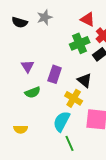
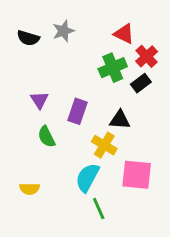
black triangle: (85, 80) -> (120, 120), turned -35
green semicircle: (33, 92) -> (47, 137), turned 84

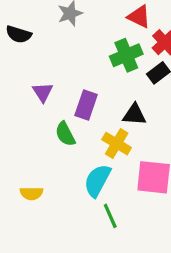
black semicircle: (28, 38) -> (19, 34), moved
green semicircle: (47, 137) -> (65, 134), moved

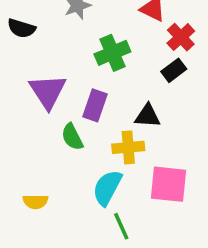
green cross: (126, 55) -> (112, 53), moved
purple triangle: (43, 92) -> (48, 91), size x1.6
yellow cross: (117, 144) -> (128, 147), turned -36

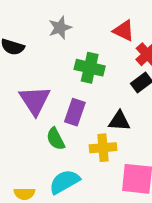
green cross: (112, 53) -> (90, 68), turned 36
cyan semicircle: (107, 188) -> (64, 182), moved, turned 32

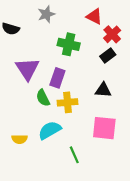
black triangle: (119, 121) -> (103, 90), moved
yellow cross: (103, 148) -> (68, 102), moved

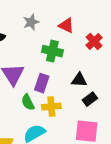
red triangle: (94, 16) -> (66, 25), moved
black rectangle: (108, 55) -> (90, 99), moved
black triangle: (103, 90) -> (79, 80), moved

